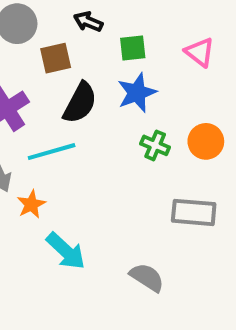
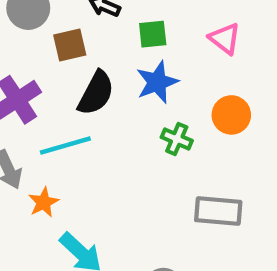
orange circle: (206, 141) -> (231, 115), moved

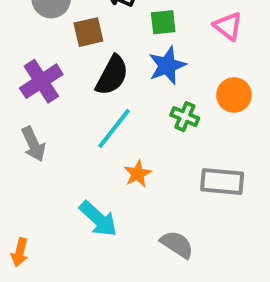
cyan line: (65, 146) -> (114, 128), moved, turned -36
orange star: (44, 202) -> (138, 174), moved

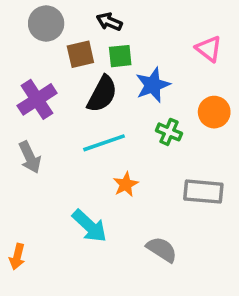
green square: (163, 22) -> (120, 56), moved
cyan line: (114, 128) -> (104, 143), turned 33

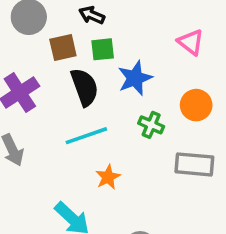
black semicircle: (102, 94) -> (85, 87), turned -48
gray rectangle: (203, 192) -> (194, 164), moved

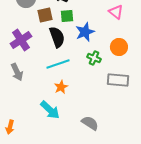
orange star: (108, 177) -> (61, 87), moved

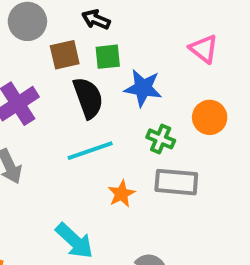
blue star: (85, 32) -> (143, 88), turned 30
gray rectangle: (118, 80) -> (176, 182), moved
orange star: (61, 87) -> (121, 194), moved

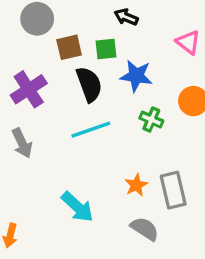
black arrow: (96, 19) -> (126, 17), moved
gray rectangle: (176, 182) -> (173, 190), moved, turned 72
orange star: (121, 194) -> (136, 185), moved

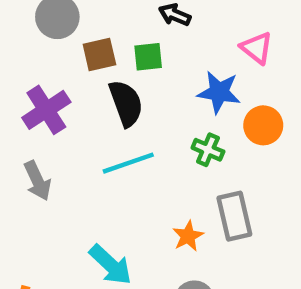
blue star: (136, 76) -> (219, 92), moved
gray rectangle: (173, 190) -> (234, 216), moved

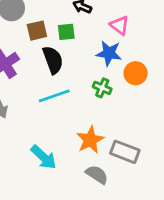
pink triangle: (257, 48) -> (120, 25), moved
gray rectangle: (234, 216) -> (125, 152), moved, turned -56
orange star: (188, 236) -> (90, 140), size x1.5

